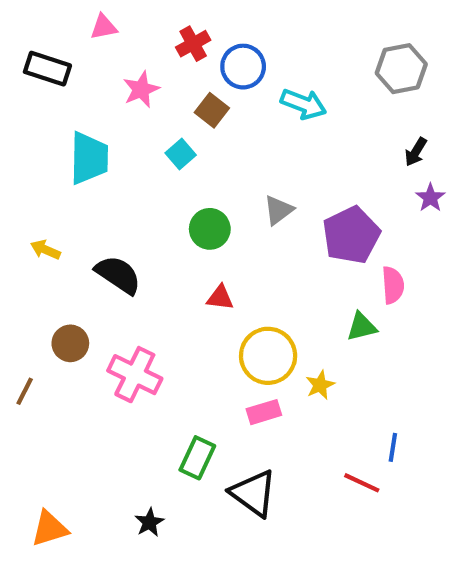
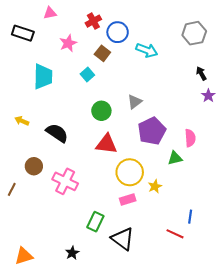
black arrow: (416, 152) -> (201, 73), turned 120
purple pentagon: (351, 235) -> (152, 131), moved
red triangle: (220, 298) -> (106, 144), size x1.6

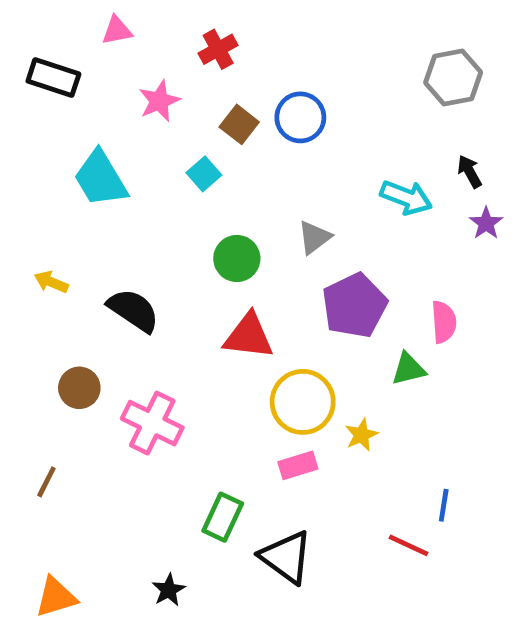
blue circle: (118, 32) -> (300, 117), moved
cyan arrow: (147, 50) -> (406, 197), moved
cyan trapezoid: (43, 76) -> (100, 179), turned 148
brown line: (12, 189) -> (46, 482), moved

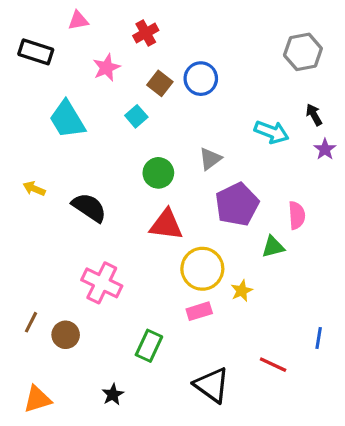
brown circle: (79, 388) -> (66, 335), moved
blue line: (444, 505) -> (319, 338), moved
black triangle: (286, 557) -> (212, 385), moved

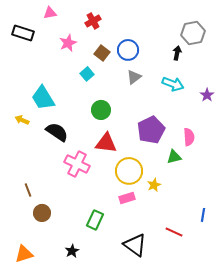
black arrow: (314, 115) -> (177, 53), moved, turned 40
cyan trapezoid: (67, 119) -> (43, 98), moved
gray triangle: (210, 159) -> (134, 77), moved
pink cross: (102, 283) -> (77, 164), moved
brown line: (31, 322) -> (28, 190), moved, turned -48

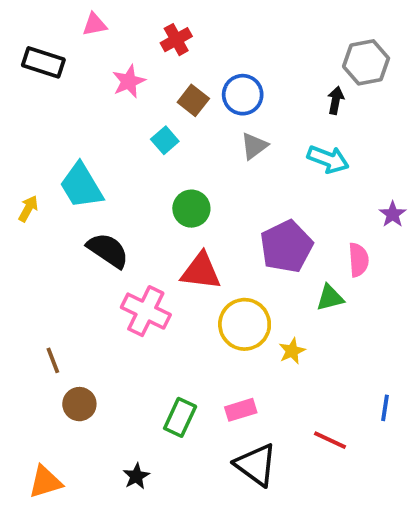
purple star: (207, 95) -> (393, 214), moved
yellow arrow: (22, 120) -> (28, 209), moved, turned 96
pink rectangle: (127, 198) -> (241, 410), moved

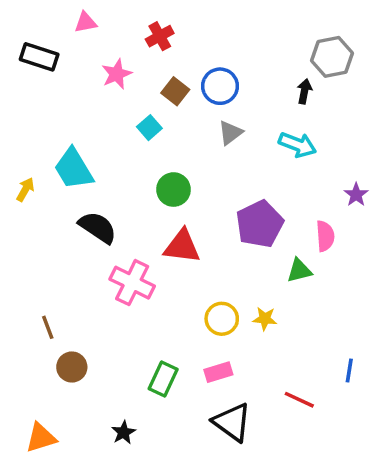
yellow circle: (245, 324) -> (222, 319), moved, size x0.7
yellow star: (292, 351) -> (265, 319), turned 30

